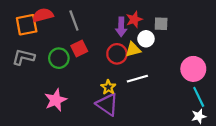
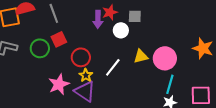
yellow triangle: (133, 50) -> (141, 56), moved
red circle: (117, 54) -> (81, 57), moved
white line: (137, 79) -> (113, 67), turned -36
cyan line: (199, 97) -> (170, 84), turned 42
pink star: (56, 100) -> (59, 84), moved

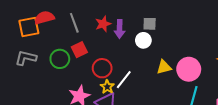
red star: (110, 12) -> (103, 24), moved
gray square: (135, 16) -> (150, 24), moved
white line: (113, 67) -> (124, 80), moved

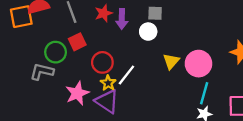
gray L-shape: (26, 58) -> (42, 72), moved
yellow triangle: (164, 67) -> (171, 61), turned -35

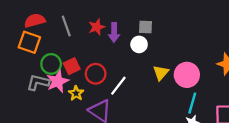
orange square: (21, 17) -> (29, 42), moved, turned 30
red square: (77, 42) -> (72, 66), moved
yellow star: (108, 83) -> (76, 93), moved
pink star: (77, 93) -> (58, 81), moved

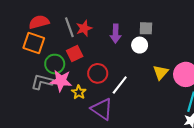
red star: (97, 27) -> (84, 28), moved
red square: (72, 66) -> (75, 53), moved
pink star: (58, 81) -> (61, 81), turned 30

